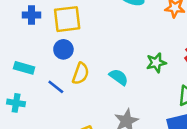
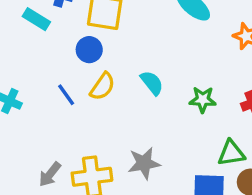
cyan rectangle: (24, 68) -> (36, 19), moved
cyan semicircle: (119, 77) -> (152, 83), moved

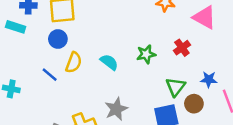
cyan semicircle: (152, 83) -> (109, 62), moved
green triangle: (231, 153) -> (175, 87), turned -30

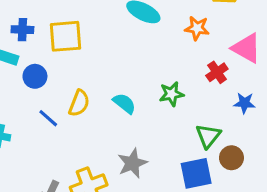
blue circle: (58, 39) -> (35, 76), moved
red cross: (182, 48) -> (217, 72), moved
blue star: (209, 79) -> (244, 103), moved

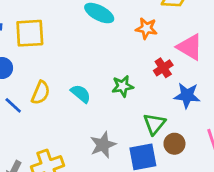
blue star: (244, 103) -> (187, 95), size x1.4
gray star: (132, 163) -> (103, 145), moved

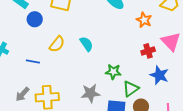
green star: (123, 86) -> (113, 72), moved
cyan semicircle: (81, 94) -> (86, 44), moved
blue line: (13, 105) -> (33, 62), moved, turned -48

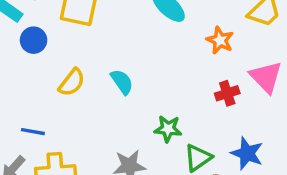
blue line: (33, 62) -> (33, 132), moved
blue star: (159, 75) -> (247, 153), moved

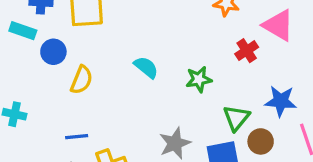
yellow semicircle: (72, 82) -> (82, 80), moved
green star: (168, 129) -> (199, 79), moved

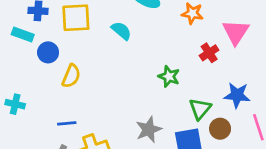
pink triangle: (278, 25) -> (236, 32), turned 32
cyan semicircle: (146, 67) -> (121, 31), moved
green star: (199, 79) -> (169, 76), turned 30

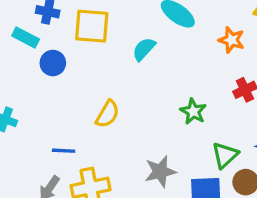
cyan semicircle: (121, 31) -> (144, 49), turned -95
yellow semicircle: (71, 76) -> (107, 114), moved

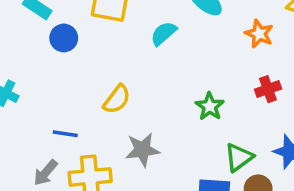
gray star: (160, 171) -> (142, 150), moved

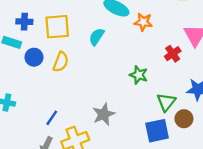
orange star: (259, 34) -> (143, 22), moved
yellow semicircle: (117, 99) -> (61, 62), moved
blue line: (65, 134) -> (52, 118), turned -49

